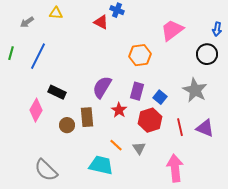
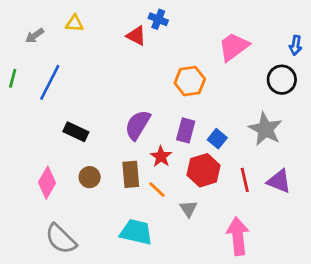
pink diamond: (36, 110) -> (47, 183), moved
brown rectangle: (87, 117) -> (131, 174), moved
orange line: (116, 145) -> (157, 189), moved

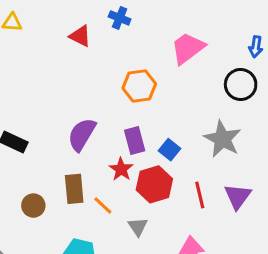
blue cross: (158, 19) -> (120, 18), moved
purple rectangle: (186, 130) -> (135, 140), turned -30
red star: (161, 157) -> (121, 169), moved
brown circle: (90, 177) -> (33, 206), moved
purple triangle: (279, 181) -> (238, 196), turned 44

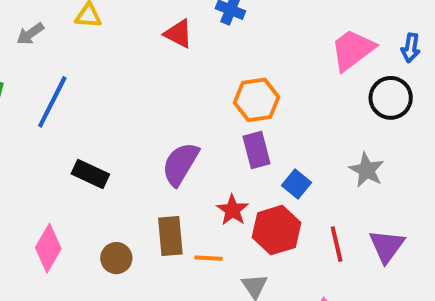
pink trapezoid: (188, 48) -> (353, 50), moved
gray star: (222, 139) -> (367, 170), size x0.7
purple rectangle: (135, 140) -> (257, 150), moved
orange line: (103, 206) -> (208, 258), turned -40

